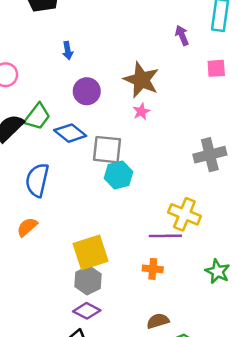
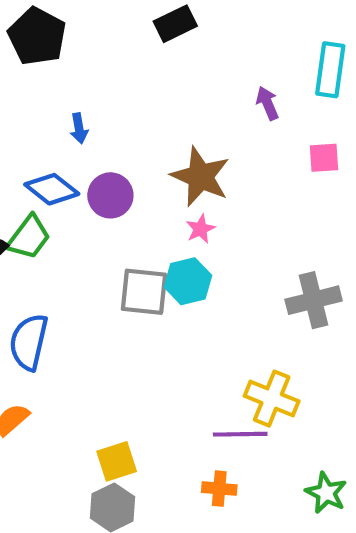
blue diamond: (70, 133) -> (52, 189), moved
cyan hexagon: (118, 175) -> (188, 281), moved
yellow square: (91, 252) -> (117, 461), size x0.7

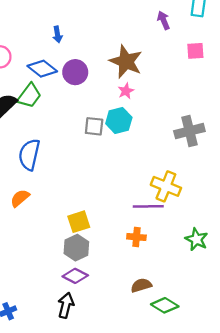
gray square: (144, 292) -> (94, 126), size x0.7

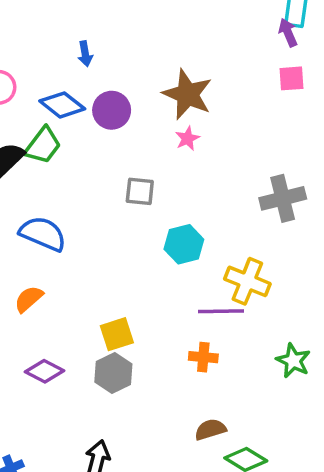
purple arrow: (164, 20) -> (288, 33), moved
cyan hexagon: (119, 120) -> (184, 244), moved
blue semicircle: (29, 155) -> (43, 234), turned 100
purple diamond: (75, 276) -> (45, 371), moved

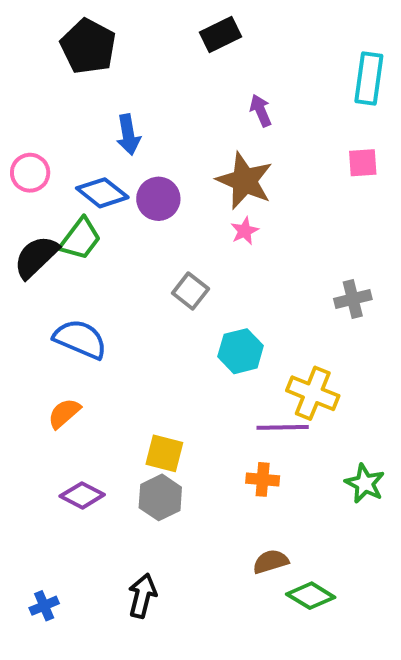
purple arrow: (288, 33) -> (261, 111), moved
blue arrow: (85, 54) -> (128, 135), size x1.4
gray square: (140, 191) -> (190, 291), turned 32
gray cross: (283, 198) -> (353, 299), size x0.7
yellow square: (117, 334) -> (164, 453), turned 32

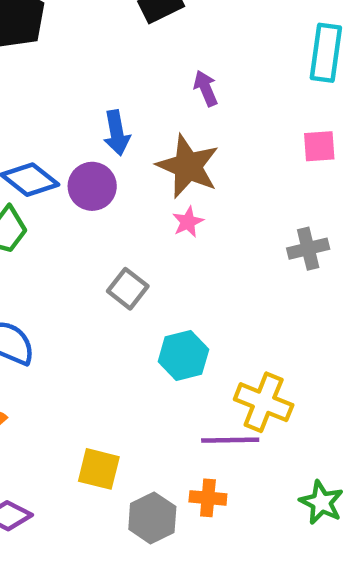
blue arrow: (128, 135) -> (117, 133), moved
gray cross: (353, 299) -> (308, 249), moved
gray hexagon: (160, 497) -> (152, 518), moved

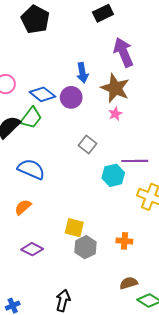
purple arrow: (206, 88) -> (123, 52), size x1.8
purple line: (230, 440) -> (135, 161), moved
gray hexagon: (152, 518) -> (86, 247), moved

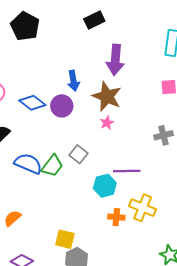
purple arrow: (123, 52) -> (115, 60), turned -152
green trapezoid: (31, 118) -> (52, 166), moved
blue semicircle: (31, 169) -> (28, 164), moved
orange cross: (124, 241) -> (116, 217), moved

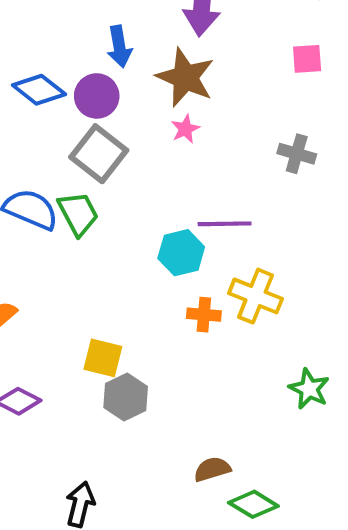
gray cross: (164, 135) -> (297, 154), turned 30
gray square: (79, 154) -> (99, 154), moved, size x1.5
green trapezoid: (52, 166) -> (78, 214), turned -65

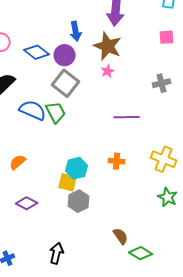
gray cross: (297, 154) -> (162, 83), turned -30
cyan hexagon: (181, 253) -> (77, 168), moved
yellow cross: (255, 296) -> (164, 159), moved
brown semicircle: (212, 469) -> (121, 236), turned 72

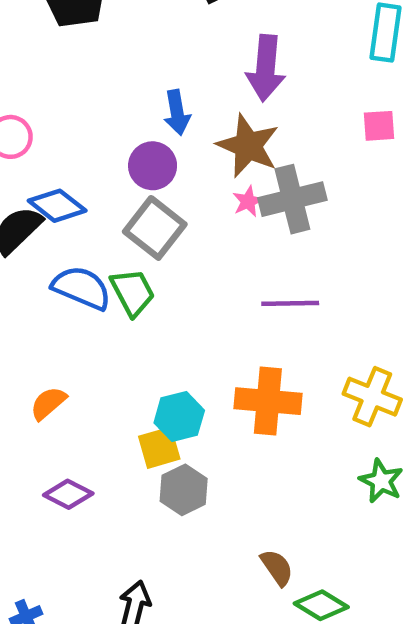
blue diamond: (37, 52) -> (57, 206), moved
gray cross: (162, 83) -> (292, 199), moved, size x1.6
orange cross: (117, 161) -> (268, 401), size x1.8
yellow square: (68, 182) -> (159, 448), turned -30

